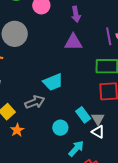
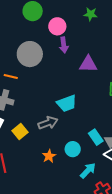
purple arrow: (76, 14) -> (64, 45), moved
orange star: (17, 130) -> (49, 156), moved

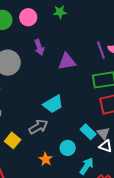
pink circle: (57, 26) -> (28, 17), moved

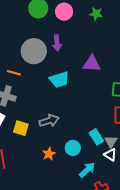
purple arrow: (39, 47) -> (57, 43), moved
cyan trapezoid: (53, 104) -> (59, 80), moved
yellow square: (13, 140) -> (21, 128), turned -35

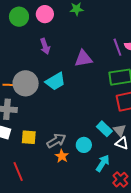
gray circle: (34, 51) -> (26, 83), moved
gray arrow: (49, 121) -> (56, 141), moved

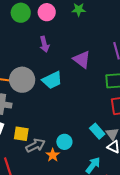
purple triangle: (83, 59) -> (82, 59), turned 42
gray arrow: (56, 141) -> (36, 145), moved
cyan circle: (84, 145) -> (64, 142), moved

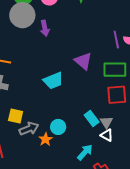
purple triangle: (82, 59) -> (83, 61), moved
gray circle: (22, 80) -> (22, 15), moved
cyan trapezoid: (52, 80) -> (53, 81), moved

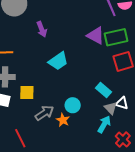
purple arrow: (45, 28) -> (42, 29), moved
purple triangle: (83, 61) -> (96, 36), moved
yellow square: (16, 116) -> (27, 93), moved
gray triangle: (106, 122) -> (111, 108), moved

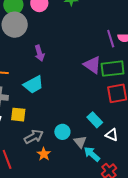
cyan trapezoid: (58, 61) -> (33, 85), moved
gray triangle: (111, 108) -> (80, 142), moved
orange star: (63, 120) -> (44, 154), moved
cyan arrow: (104, 124) -> (92, 154), turned -84

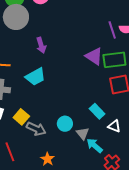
yellow square: (18, 115) -> (21, 117), moved, turned 35
gray arrow: (34, 137) -> (36, 129), turned 54
orange star: (44, 154) -> (47, 159), moved

